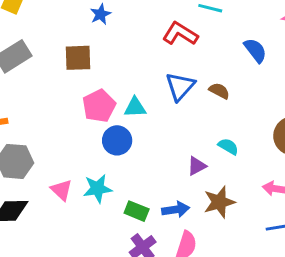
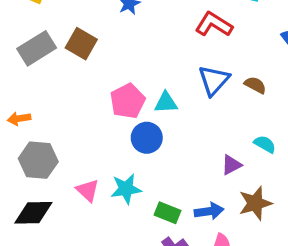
brown square: (78, 58) -> (81, 44), moved, turned 32

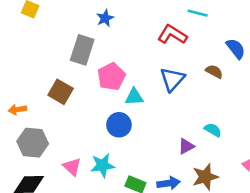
brown square: (81, 44) -> (61, 92), moved
gray rectangle: (37, 48) -> (82, 50), moved, turned -40
brown semicircle: (255, 85) -> (214, 71), moved
pink pentagon: (128, 101) -> (111, 77), moved

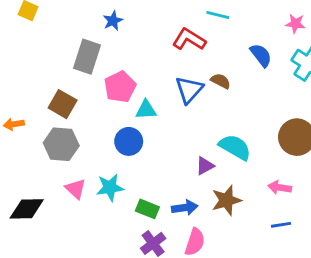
brown semicircle: (214, 71) -> (221, 81), moved
cyan semicircle: (213, 130) -> (235, 147), size x1.6
gray hexagon: (33, 143) -> (61, 144), moved

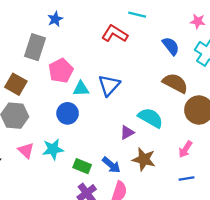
brown semicircle: (221, 81) -> (175, 83), moved, size x1.6
blue triangle: (189, 90) -> (109, 85), moved
pink arrow: (280, 187) -> (185, 149), turned -66
brown star: (226, 200) -> (144, 159), turned 30
blue arrow: (185, 208) -> (111, 165), turned 48

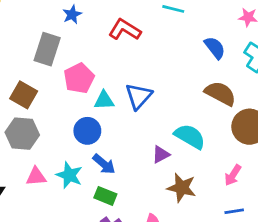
red L-shape: (115, 34) -> (125, 30), moved
cyan star: (53, 149) -> (69, 175), turned 30
pink triangle: (26, 150) -> (36, 177), turned -48
blue arrow: (111, 165) -> (104, 164), moved

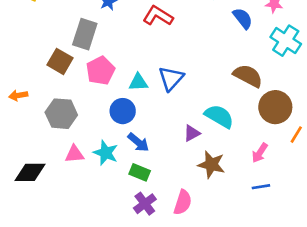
blue semicircle: (215, 48) -> (243, 18), moved
pink pentagon: (79, 78) -> (100, 71), moved
brown square: (24, 95) -> (60, 61), moved

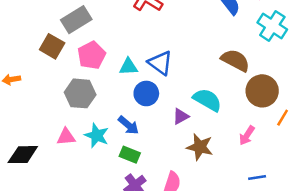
gray rectangle: (85, 34) -> (76, 20), turned 40
blue triangle: (171, 78) -> (160, 63), turned -36
blue circle: (123, 111) -> (146, 93), moved
gray hexagon: (61, 114) -> (80, 93), moved
blue line: (261, 187) -> (257, 177), moved

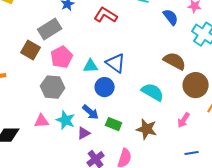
purple triangle: (181, 116) -> (84, 133), moved
green rectangle: (130, 155) -> (114, 124), moved

